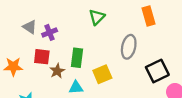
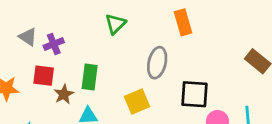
black square: (157, 71) -> (194, 94), turned 30
yellow square: (102, 74) -> (137, 101), moved

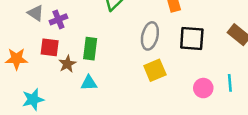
black square: (194, 94) -> (192, 38), moved
yellow square: (137, 101) -> (155, 70), moved

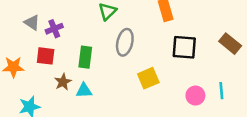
gray ellipse: (150, 36) -> (125, 42), moved
brown star: (67, 64) -> (63, 82), moved

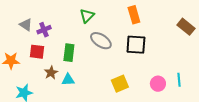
gray ellipse: (125, 42) -> (101, 41), turned -70
brown rectangle: (230, 44) -> (186, 27), moved
black square: (184, 47) -> (136, 45), moved
yellow square: (148, 78) -> (120, 84), moved

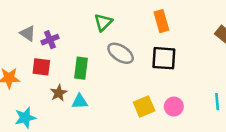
pink circle: (158, 84) -> (174, 107), moved

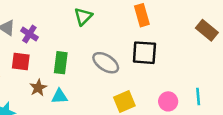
purple cross: (50, 40) -> (29, 34), turned -35
gray ellipse: (121, 53) -> (106, 63), moved
pink circle: (174, 107) -> (168, 101), moved

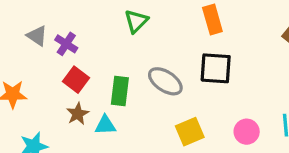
red square: (21, 61) -> (76, 80), moved, turned 30
green rectangle: (61, 63) -> (120, 91), moved

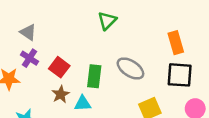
orange rectangle: (212, 20) -> (176, 43), moved
purple cross: (66, 44) -> (30, 58), moved
black square: (216, 68) -> (180, 75), moved

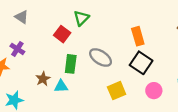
gray triangle: (28, 32) -> (22, 17), moved
red square: (59, 67) -> (62, 34), moved
black square: (180, 75) -> (141, 63), turned 30

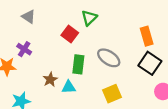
yellow square: (117, 91) -> (112, 94), moved

